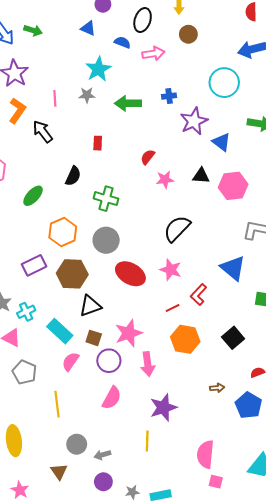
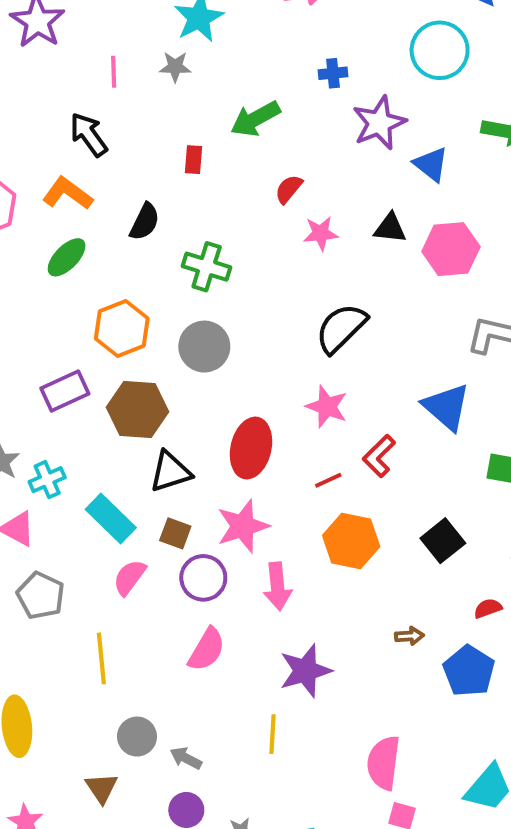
green arrow: (128, 103) -> (255, 119), moved, turned -30
orange L-shape: (17, 111) -> (68, 193), moved, turned -90
red ellipse: (130, 274) -> (251, 448), moved, turned 72
gray arrow: (102, 455) -> (186, 758), turned 42

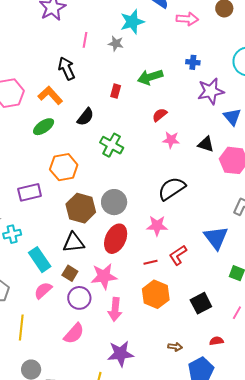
gray circle: (204, 347) -> (114, 202), moved
pink star: (327, 407) -> (157, 226), turned -30
brown hexagon: (138, 409) -> (81, 208), moved

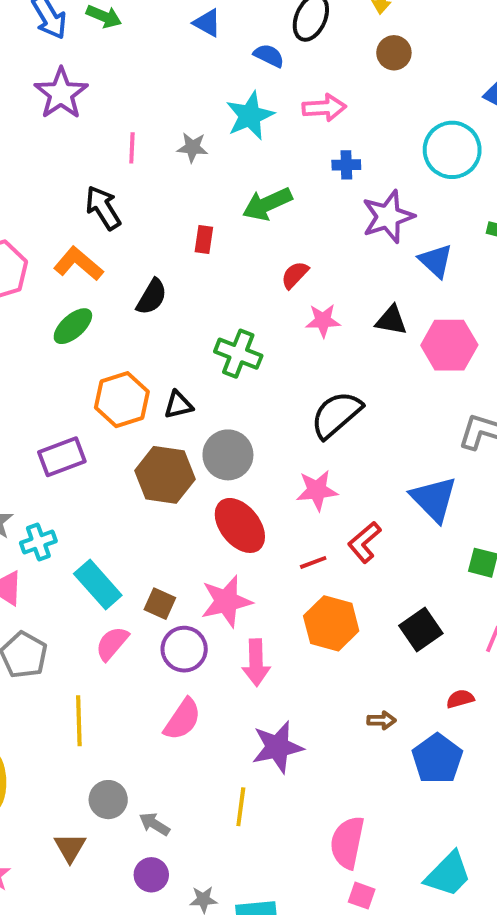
pink arrow: (187, 19) -> (324, 108), moved
cyan star: (132, 22) -> (250, 116), moved
green cross: (112, 145) -> (238, 354), moved
red ellipse: (116, 239) -> (240, 525), turned -56
black triangle: (74, 242) -> (178, 405), moved, size x0.7

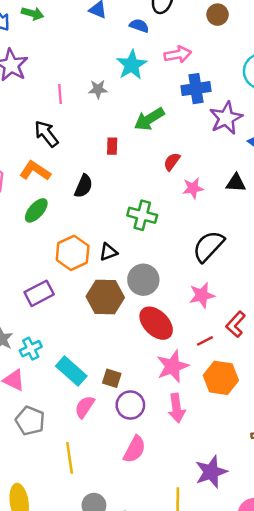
blue cross: (346, 165) -> (196, 89), size x1.6
pink star: (226, 601) -> (173, 366), moved
purple star: (277, 747) -> (211, 472), moved

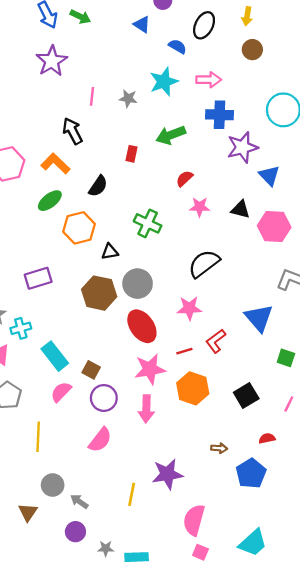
orange hexagon: (73, 253) -> (79, 228), moved

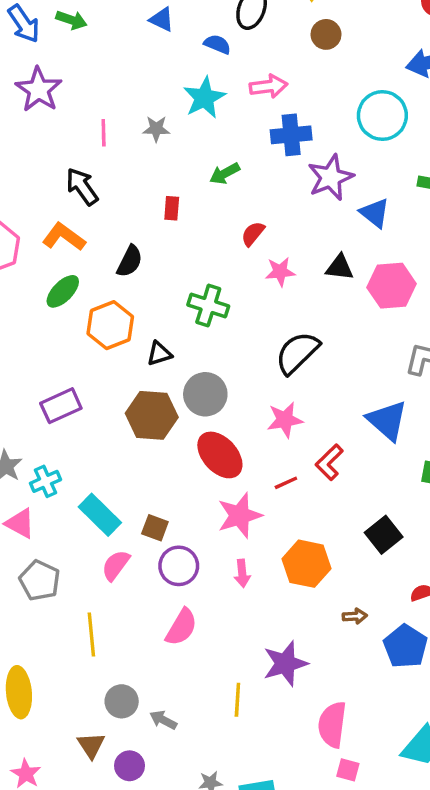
green arrow: (171, 135) -> (225, 174), size x0.7
orange hexagon: (193, 388) -> (306, 564), moved
pink arrow: (146, 409) -> (242, 573), size x0.7
purple circle: (75, 532) -> (130, 766), moved

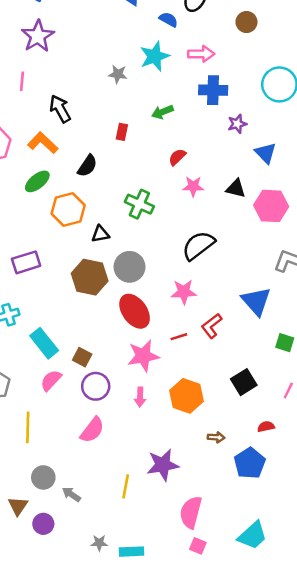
pink line: (104, 133) -> (22, 81), moved
purple star: (331, 177) -> (237, 124), size x0.6

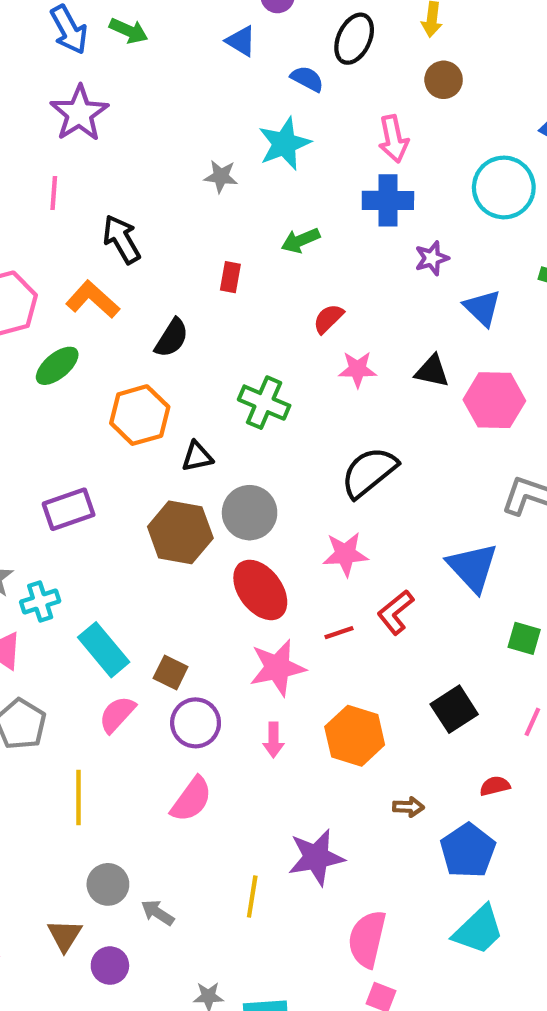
pink arrow: (201, 54) -> (393, 139), moved, turned 80
green ellipse: (37, 181) -> (57, 366), moved
cyan trapezoid: (252, 535) -> (478, 930), moved

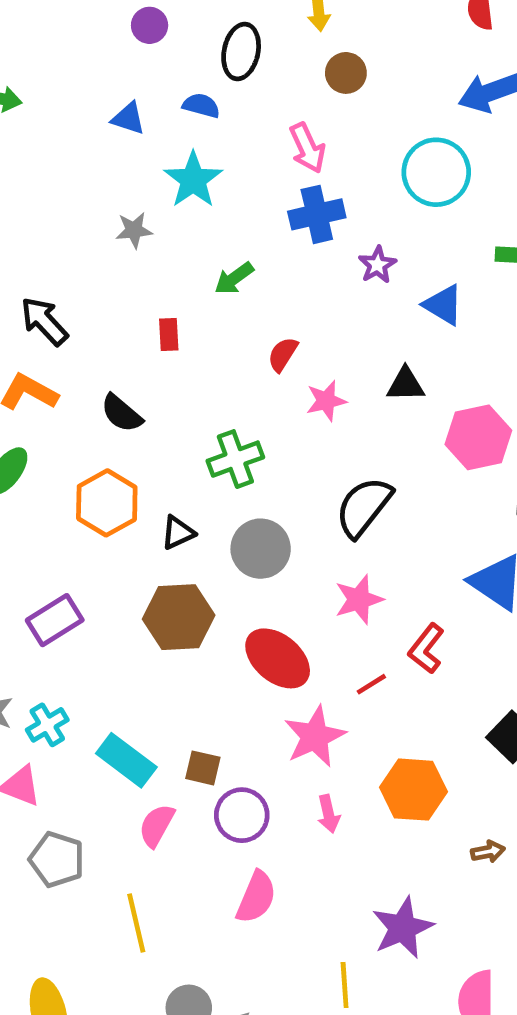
blue triangle: (241, 41) -> (128, 118), moved
black semicircle: (172, 338) -> (122, 413), turned 111
pink hexagon: (494, 400) -> (478, 437), moved
green cross: (264, 403) -> (235, 459), turned -30
gray circle: (250, 513) -> (261, 549), moved

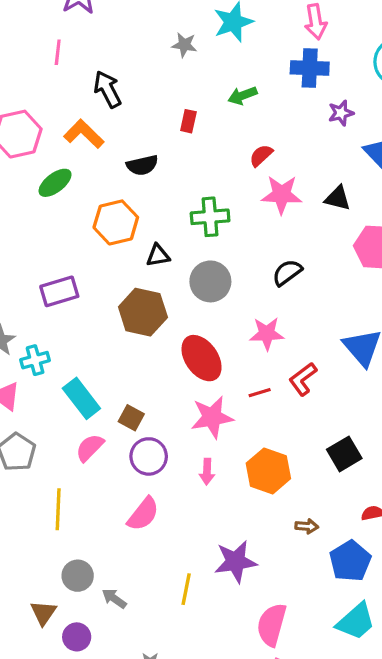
pink star: (326, 401) -> (282, 195), size x1.4
black semicircle: (122, 413) -> (142, 165), turned -68
black semicircle: (364, 507) -> (287, 273), size x0.7

